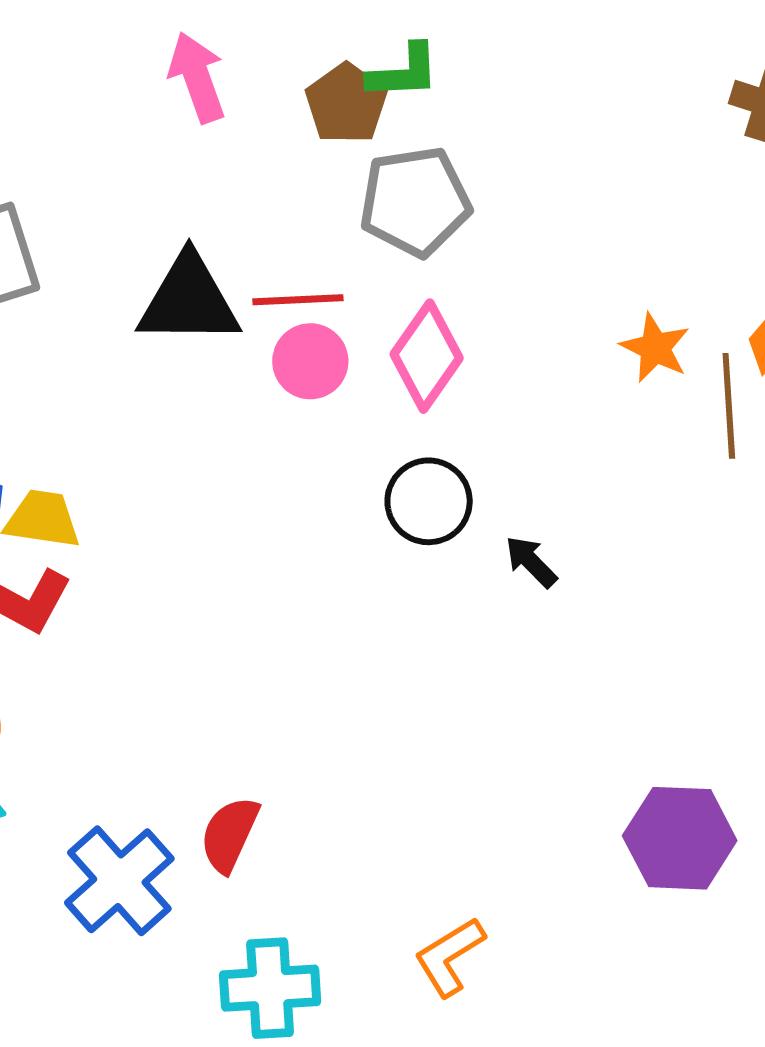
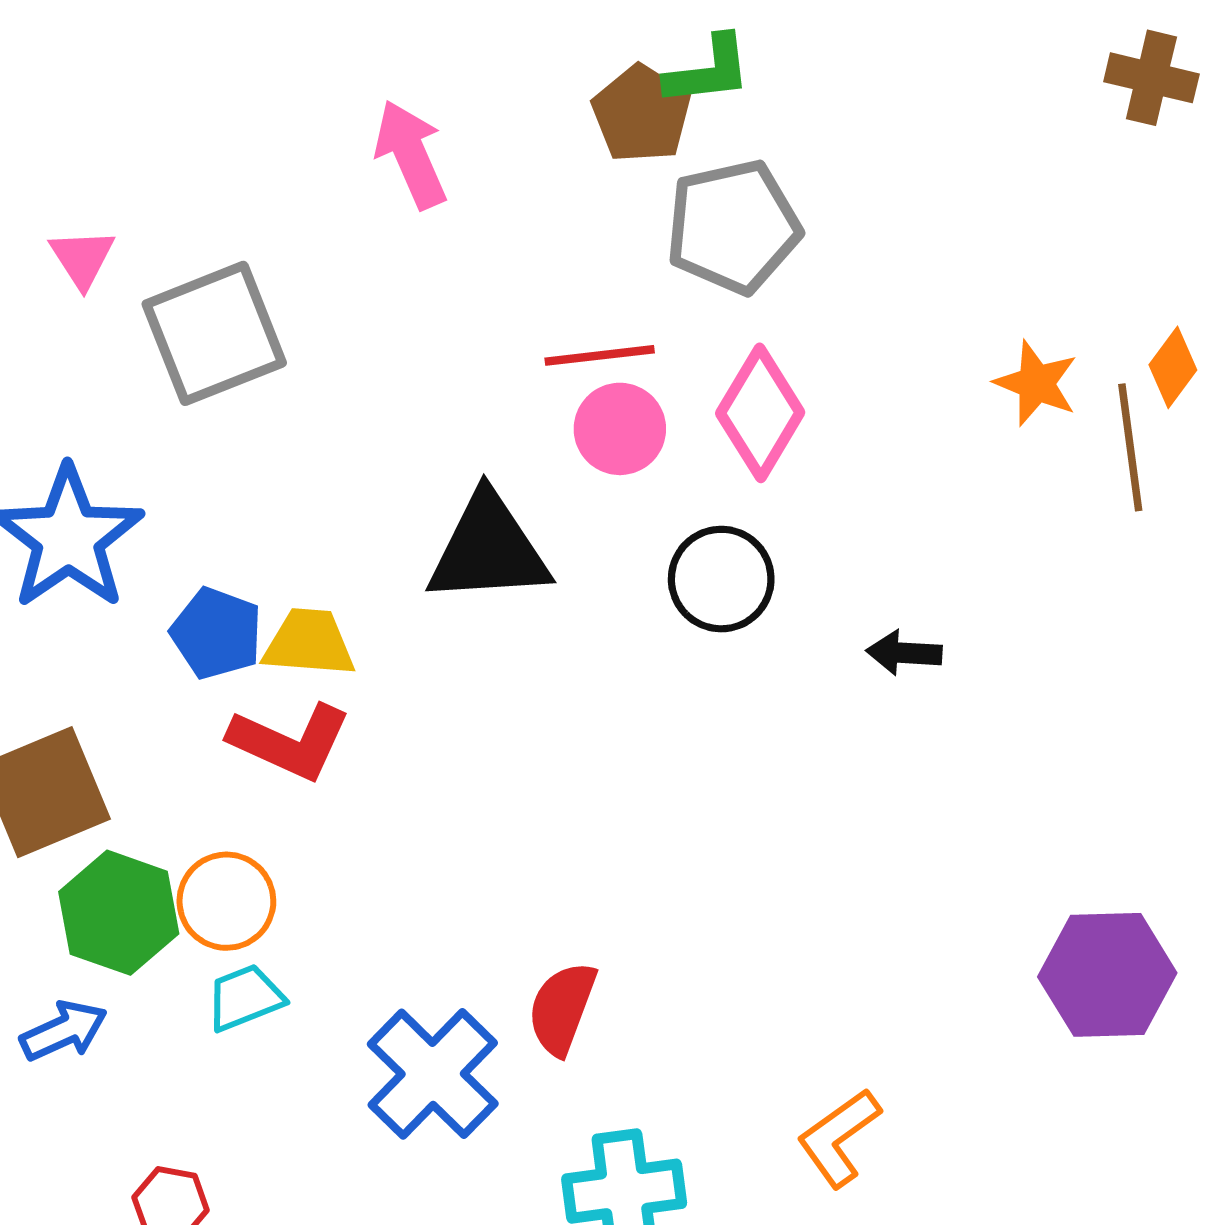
pink arrow: (197, 77) -> (411, 154), moved
black triangle: (189, 300) -> (488, 549), moved
black circle: (429, 501) -> (721, 579), moved
black arrow: (531, 562) -> (904, 653), turned -38

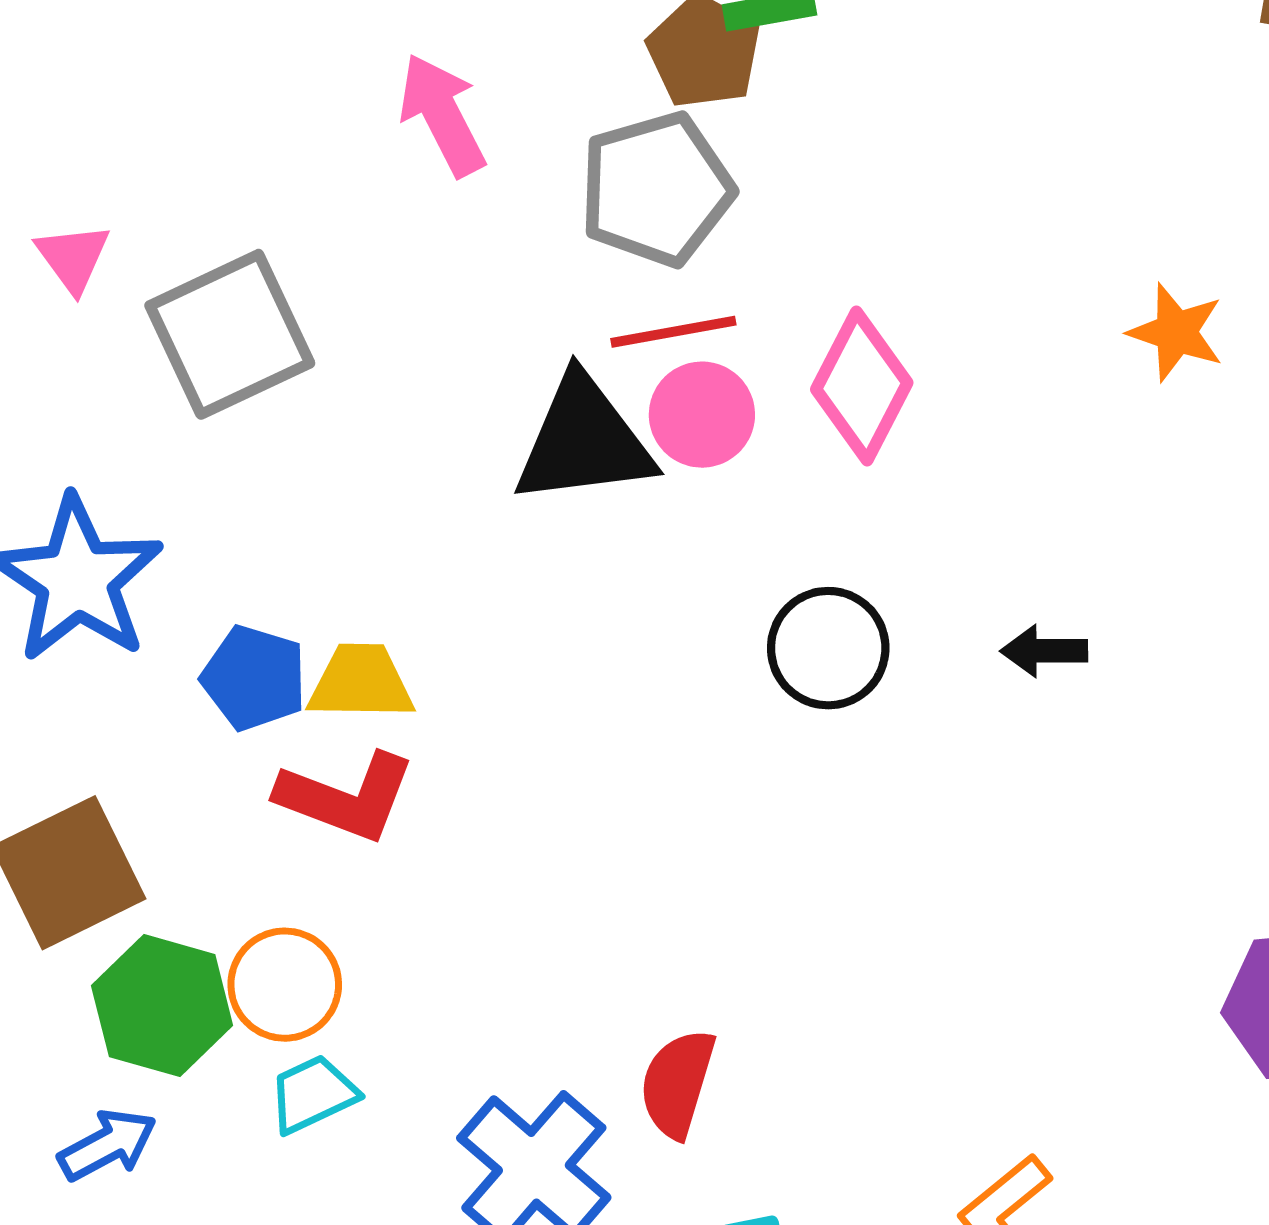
gray pentagon: (733, 227) -> (656, 189), moved
black triangle: (488, 549) -> (584, 441), moved
black circle: (721, 579) -> (828, 648), moved

